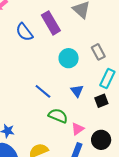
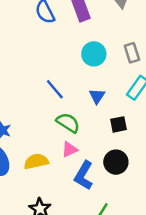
black square: (101, 101) -> (118, 124), moved
pink triangle: (78, 129) -> (69, 149), moved

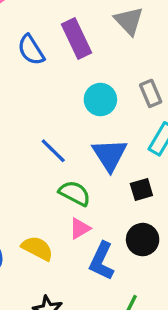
blue triangle: (97, 96) -> (110, 155), size x1.6
yellow semicircle: (36, 161) -> (37, 248), turned 45

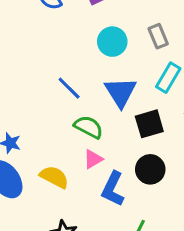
black square: (141, 190) -> (149, 124), size x1.4

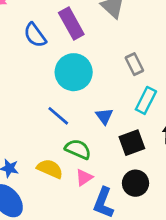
cyan circle: (112, 42) -> (74, 72), moved, size x1.4
blue triangle: (121, 92) -> (104, 116), size x0.6
yellow semicircle: (54, 177) -> (50, 169), moved

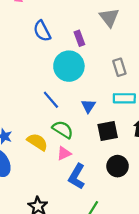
purple rectangle: (71, 24) -> (79, 38), moved, size x0.6
cyan rectangle: (146, 100) -> (124, 98), turned 55
black circle: (135, 183) -> (118, 166), moved

